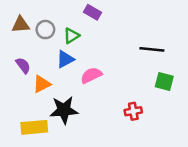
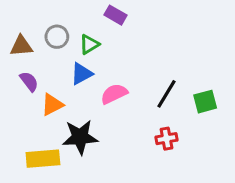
brown triangle: (21, 25) -> (21, 46), moved
black line: (152, 49) -> (166, 94), moved, turned -65
green square: (164, 82) -> (205, 102), turned -30

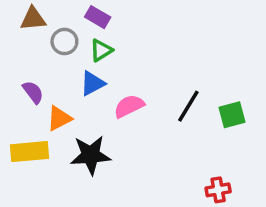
purple rectangle: (116, 15) -> (98, 17), moved
brown triangle: (21, 46) -> (33, 19), moved
red cross: (166, 139) -> (218, 190), moved
yellow rectangle: (43, 159) -> (30, 152), moved

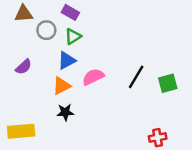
purple semicircle: (33, 92) -> (24, 67), turned 84
orange triangle: (59, 118) -> (62, 86), moved
yellow rectangle: (30, 152) -> (21, 131), moved
black star: (91, 155) -> (65, 112), size x0.6

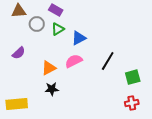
blue triangle: (67, 60) -> (79, 38), moved
green square: (168, 83) -> (133, 77), moved
red cross: (158, 138) -> (132, 103), moved

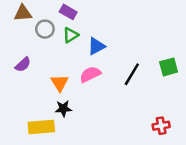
orange triangle: (49, 68) -> (60, 83), turned -35
green square: (133, 77) -> (169, 67), moved
yellow rectangle: (17, 104) -> (41, 127), moved

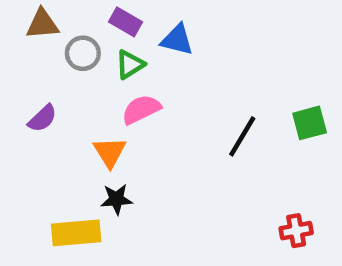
blue triangle: (96, 46) -> (177, 40), moved, turned 42
pink semicircle: (90, 74) -> (141, 109), moved

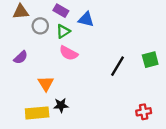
pink semicircle: (141, 109) -> (69, 53), turned -126
orange triangle: (110, 152) -> (46, 84), moved
black star: (117, 199) -> (61, 105), moved

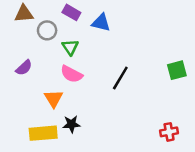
green triangle: (63, 31) -> (70, 47), moved, turned -32
pink semicircle: (69, 53) -> (71, 74), moved
black line: (118, 66) -> (120, 78), moved

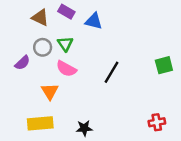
brown triangle: (24, 14) -> (40, 18), moved, turned 30
gray circle: (47, 30) -> (43, 47), moved
black star: (71, 124) -> (84, 128), moved

